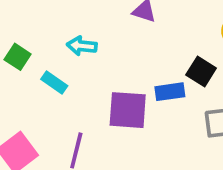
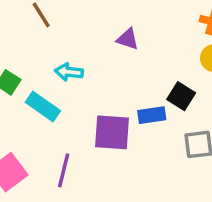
cyan rectangle: (54, 83) -> (43, 106), size x1.4

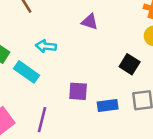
blue rectangle: (152, 115) -> (108, 105), moved
purple square: (112, 132) -> (78, 91), size x0.7

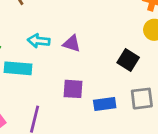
purple triangle: (90, 22) -> (72, 44), moved
cyan rectangle: (26, 72) -> (18, 68), turned -30

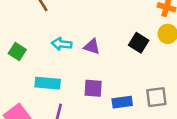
black square: (128, 60) -> (139, 43), moved
cyan rectangle: (18, 68) -> (48, 83), moved

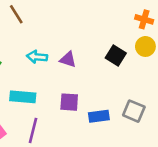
gray square: (156, 97) -> (134, 111), turned 30

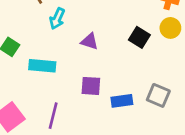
cyan arrow: (37, 57) -> (57, 19), moved, turned -72
cyan rectangle: (23, 97) -> (42, 66), moved

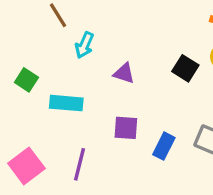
blue rectangle: (122, 101) -> (164, 146), turned -55

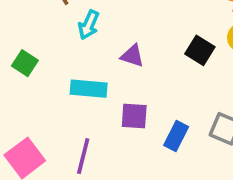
cyan rectangle: (66, 103) -> (89, 89), moved

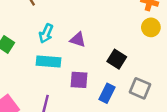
cyan arrow: (89, 25) -> (46, 33), moved
black square: (200, 50) -> (117, 59), moved

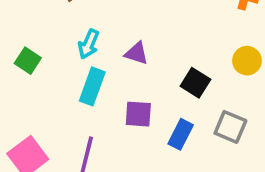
yellow circle: (151, 27) -> (247, 61), moved
cyan rectangle: (49, 62) -> (92, 86), turned -75

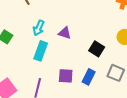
purple square: (138, 114) -> (66, 76), moved

